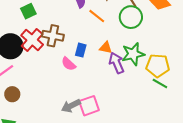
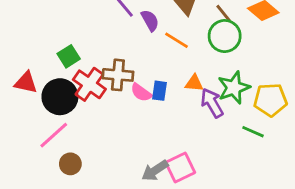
green square: (28, 11) -> (69, 56), moved
pink semicircle: (69, 64) -> (141, 92), moved
green line: (160, 83) -> (253, 132), moved

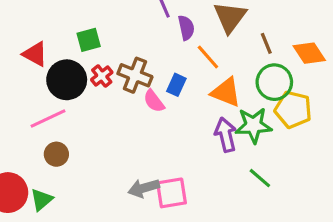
green circle: (225, 36) -> (274, 82), moved
orange triangle: (194, 83) -> (226, 92), moved, size x1.5
red cross: (89, 84) -> (102, 76), size x0.6
blue rectangle: (160, 91) -> (176, 85), moved
yellow pentagon: (270, 100) -> (293, 110), moved

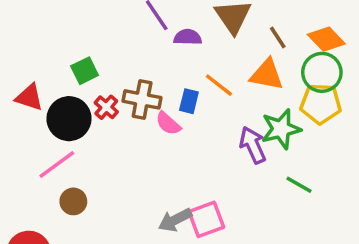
purple semicircle: (186, 28) -> (188, 37), turned -65
orange line: (208, 57) -> (219, 85), moved
green circle: (274, 82) -> (322, 72), moved
orange triangle: (226, 92) -> (267, 75), moved

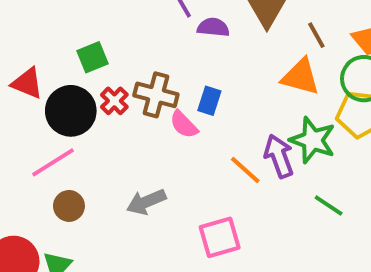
orange line: (219, 85) -> (245, 170), moved
green star: (281, 129) -> (313, 140), turned 30
gray arrow: (175, 220) -> (146, 202), moved

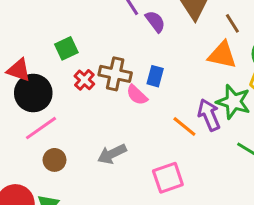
purple semicircle: (213, 27) -> (155, 21), turned 50
black circle: (71, 111) -> (33, 93), moved

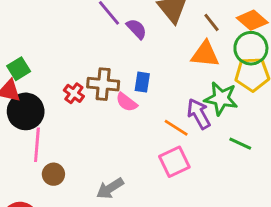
green square: (66, 48) -> (19, 69), moved
pink line: (41, 128) -> (37, 145), turned -44
gray arrow: (112, 154) -> (110, 188), moved
pink square: (168, 178) -> (174, 162), moved

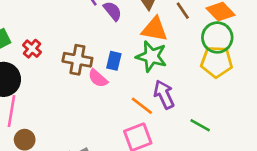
orange triangle: (205, 54) -> (155, 29), moved
red cross: (74, 93) -> (32, 49), moved
green star: (221, 98) -> (151, 56), moved

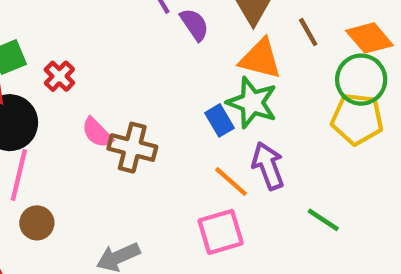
brown cross: (77, 60) -> (132, 148), moved
blue rectangle: (114, 61) -> (219, 120), moved, turned -48
pink semicircle: (98, 78) -> (97, 133), moved

